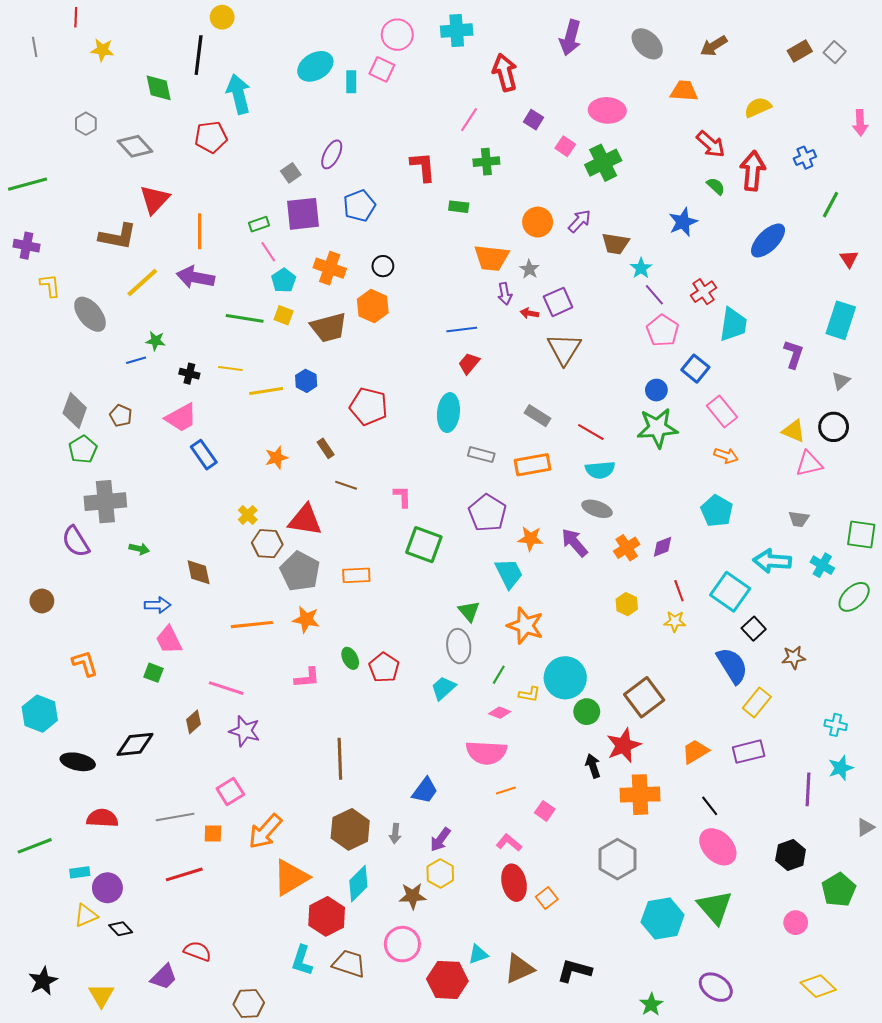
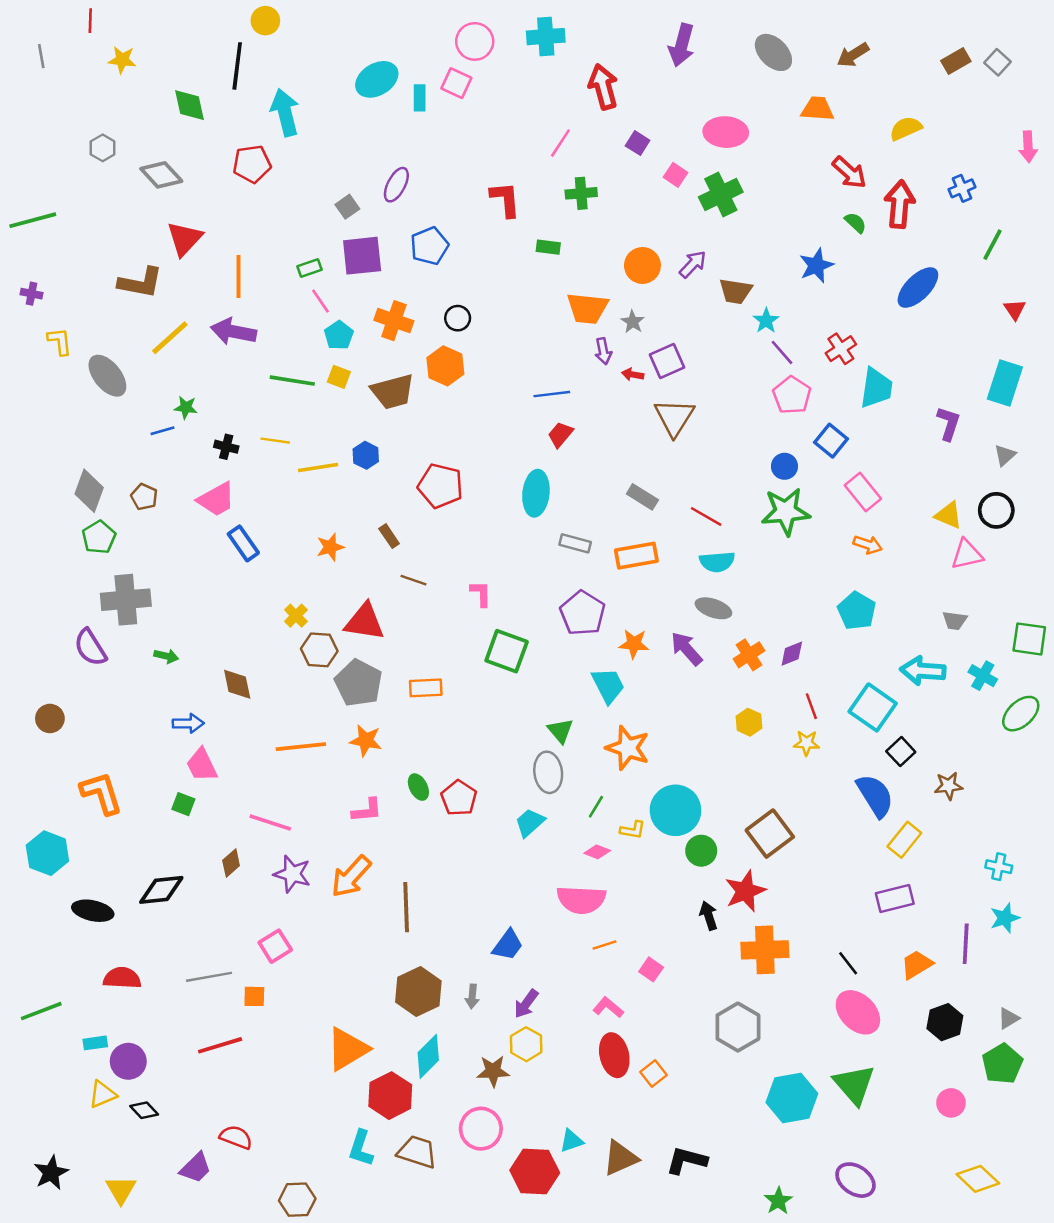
purple cross: (27, 246) -> (32, 294), size x0.7
orange L-shape: (85, 663) -> (101, 793), size x1.4
orange trapezoid: (695, 752) -> (917, 965), moved
gray triangle: (865, 827) -> (1009, 1018), moved
orange arrow: (265, 831) -> (351, 876), moved

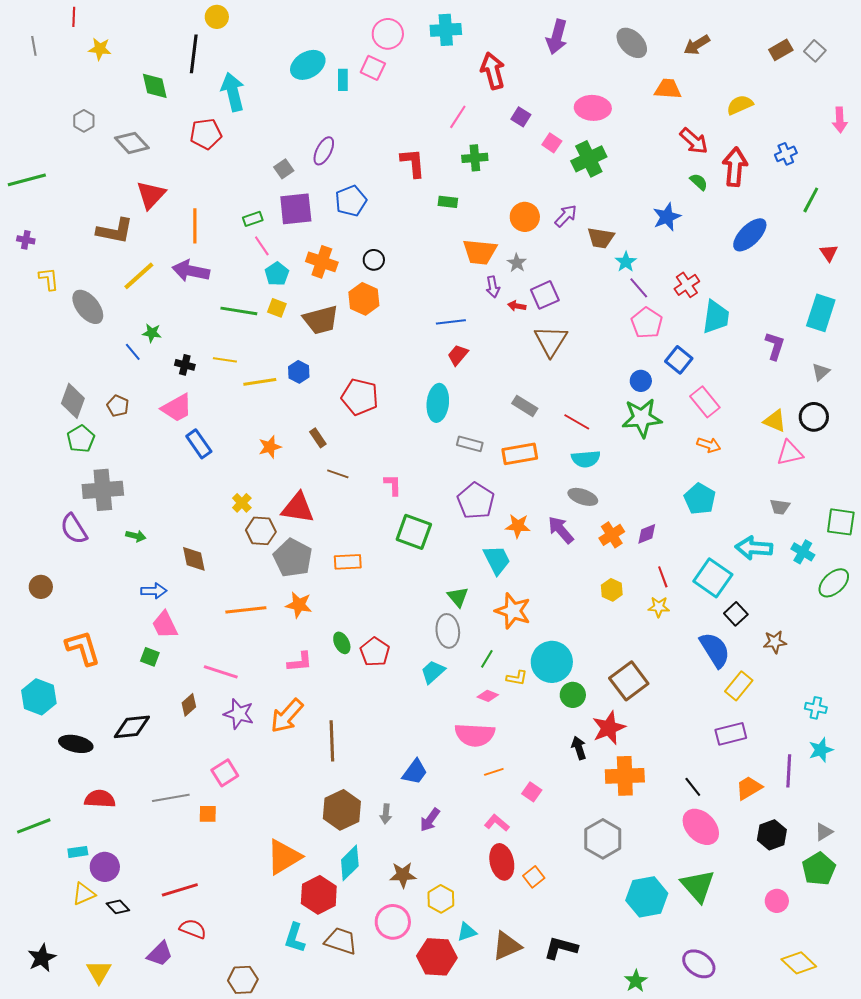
blue line: (163, 431) -> (133, 352), turned 66
yellow hexagon: (526, 1044) -> (441, 899), moved
red line: (220, 1045) -> (180, 890), moved

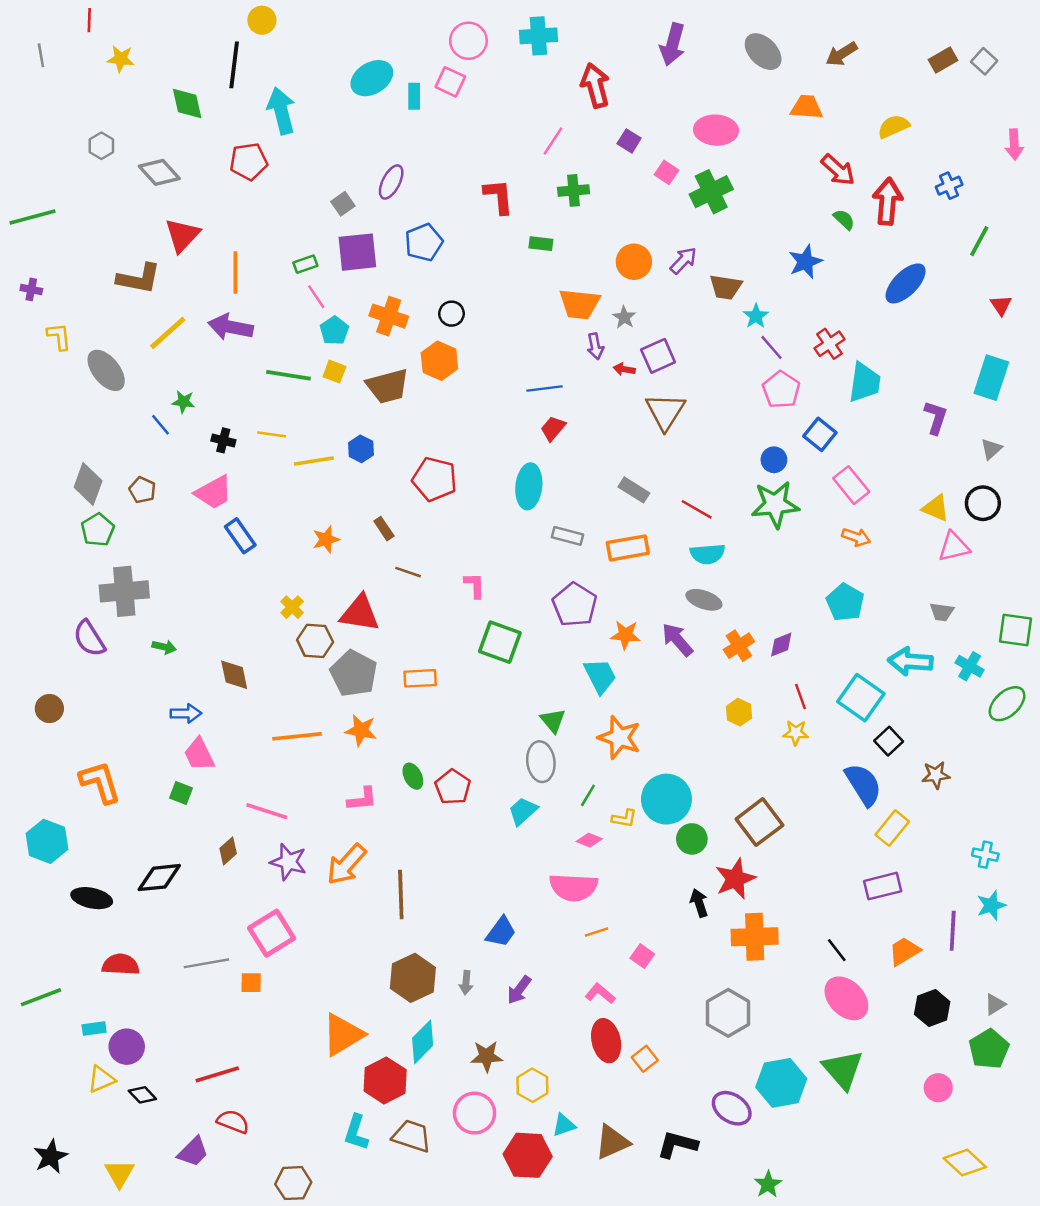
pink square: (225, 773) -> (272, 933), size x1.4
purple ellipse: (699, 964) -> (732, 1108), moved

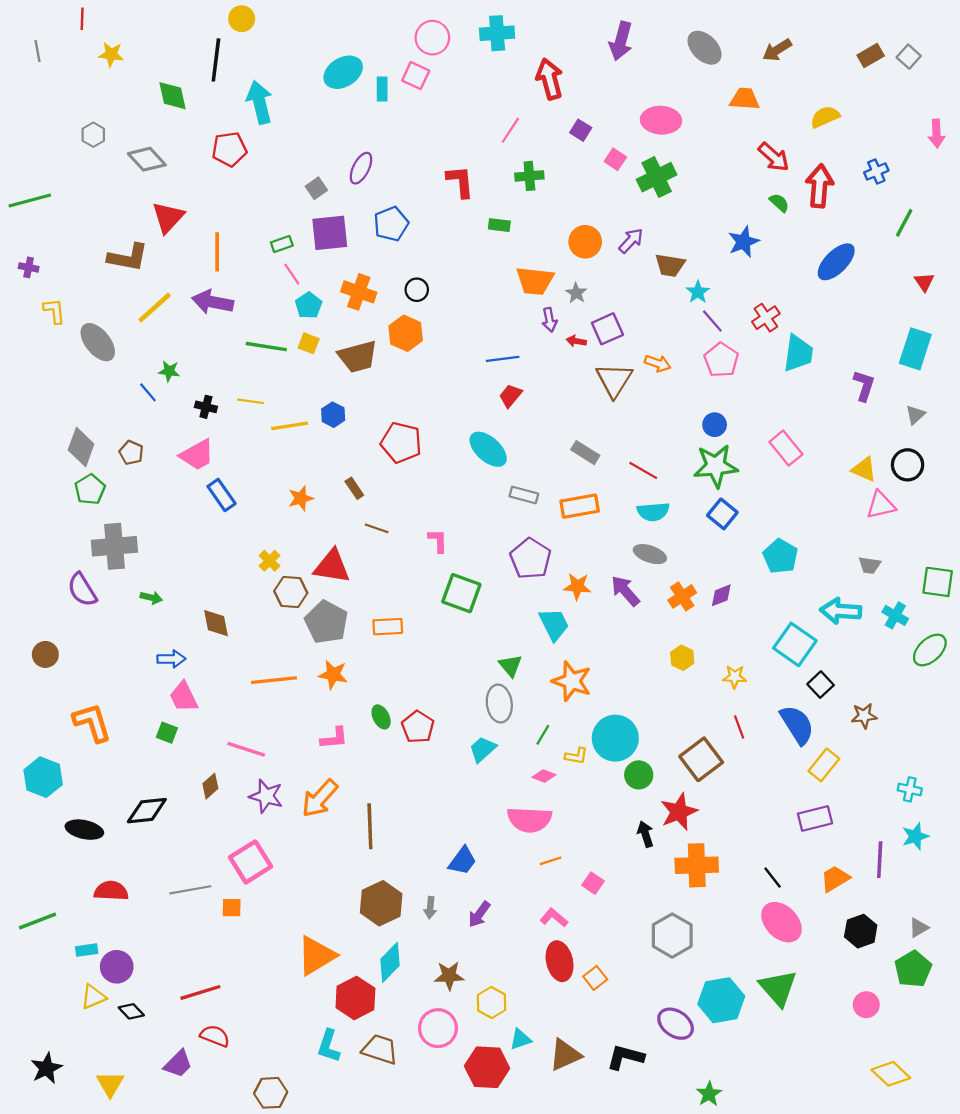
blue square: (820, 434) -> (722, 514), moved
cyan ellipse: (529, 486) -> (488, 449), turned -54
orange arrow: (856, 537) -> (658, 363), moved
red line: (801, 696) -> (739, 727), moved

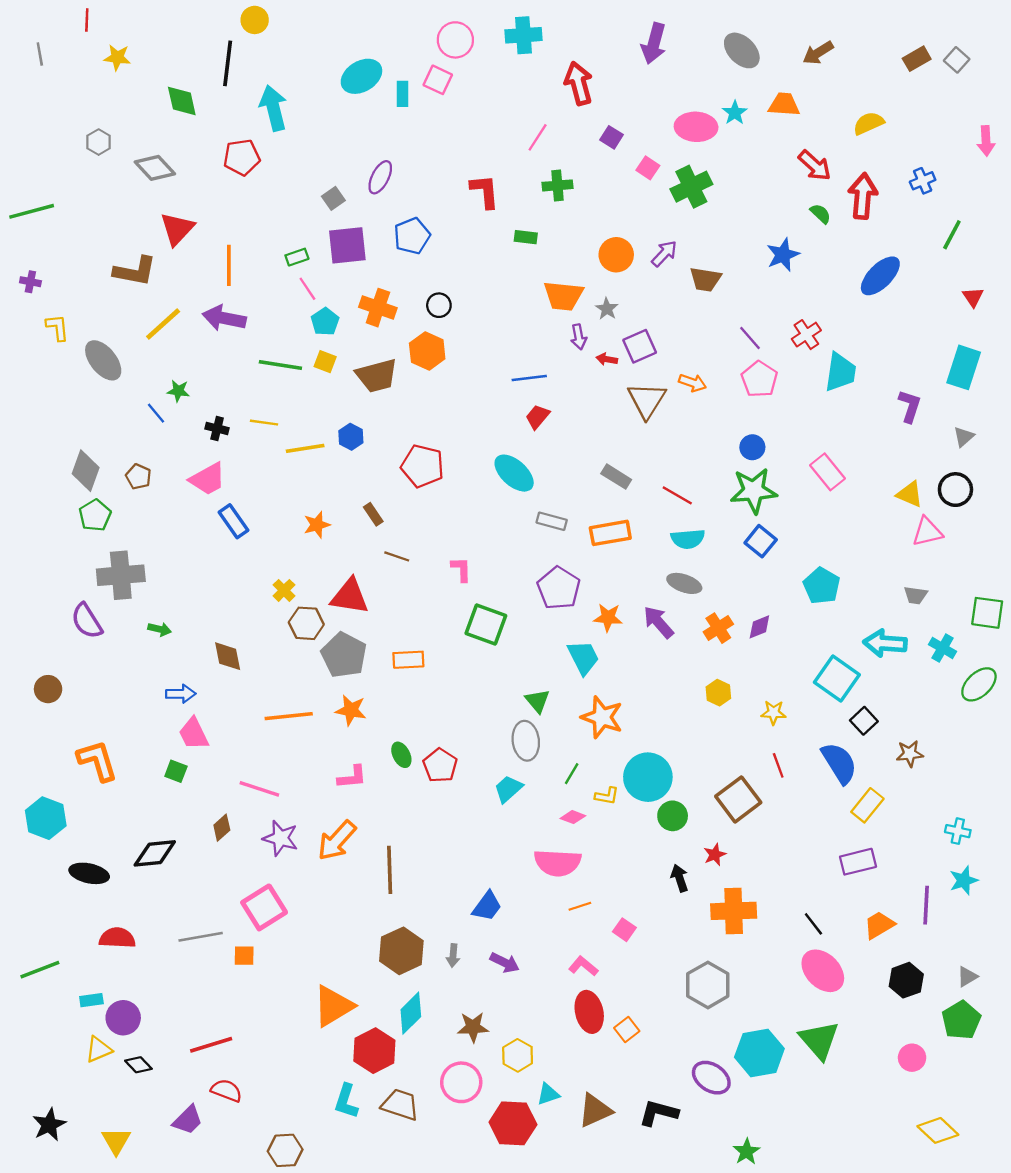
cyan star: (698, 292) -> (735, 113), moved
red star: (679, 812) -> (715, 855), size x0.6
purple arrow: (479, 914) -> (505, 963), turned -100

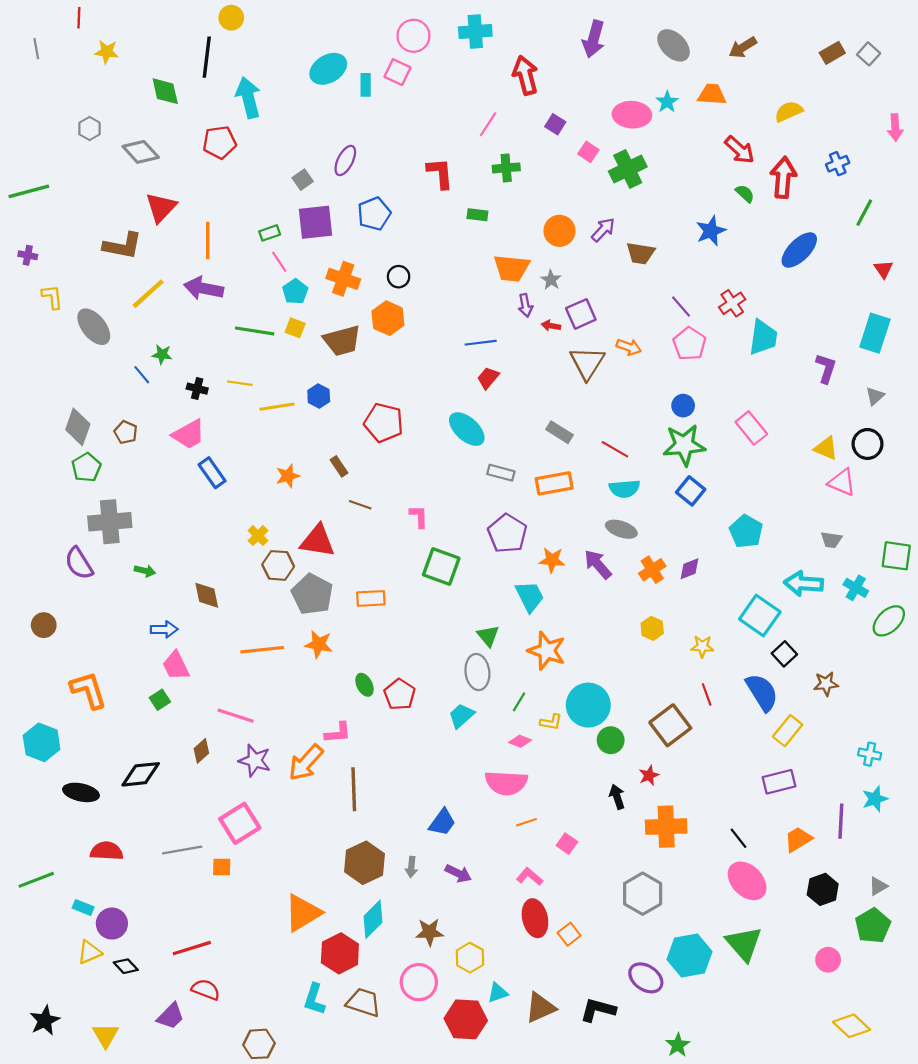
pink triangle: (927, 532) -> (842, 482), turned 36
green square: (176, 771) -> (160, 700), turned 36
pink L-shape: (352, 777) -> (338, 733), moved
cyan rectangle: (91, 1000) -> (83, 908), turned 30

